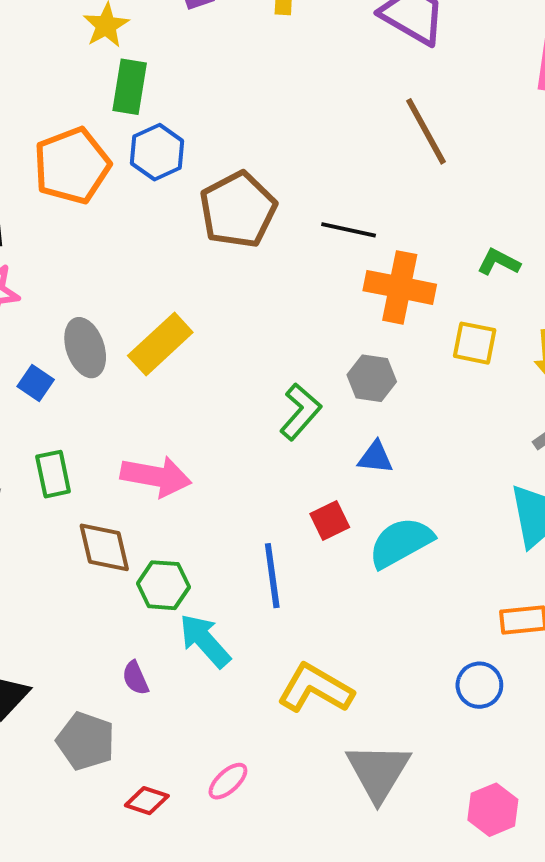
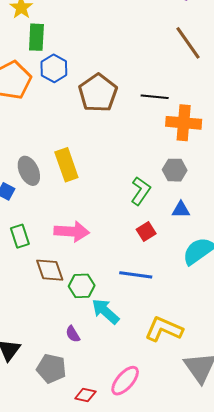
yellow rectangle: (160, 344) -> (66, 165), turned -60
red square: (330, 520) -> (146, 231), moved
blue line: (272, 576) -> (136, 275), turned -68
pink ellipse: (228, 781) -> (125, 381), size x1.5

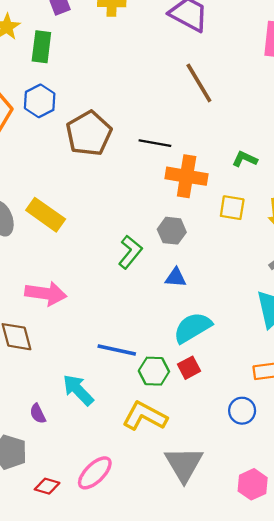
green rectangle: (36, 37) -> (41, 47), moved
yellow rectangle: (66, 165) -> (46, 215), turned -40
red square: (146, 231) -> (189, 368), moved
green hexagon: (82, 286) -> (154, 371), moved

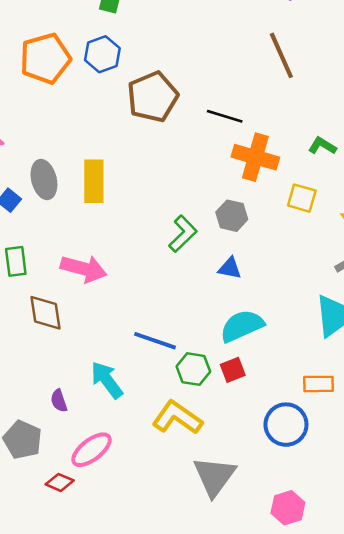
yellow rectangle: (46, 215) -> (94, 181), turned 48
blue circle: (242, 411) -> (286, 425), size x1.4
pink ellipse: (95, 473) -> (91, 450), moved

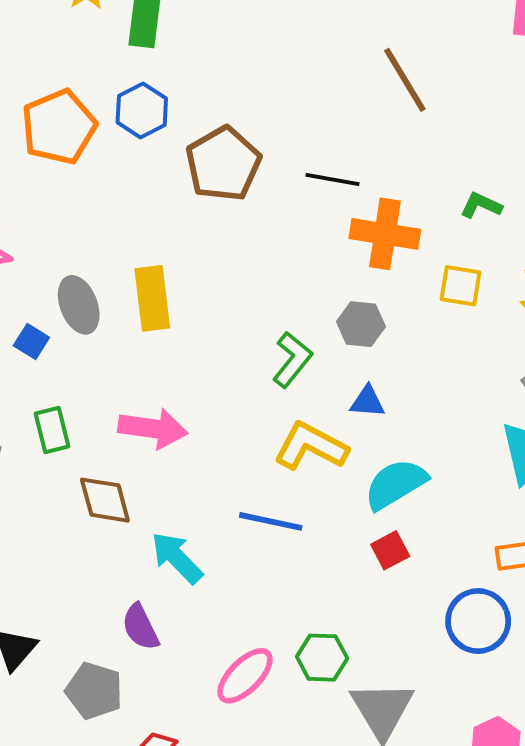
green hexagon: (193, 369) -> (322, 658), moved
cyan arrow: (107, 380) -> (177, 558), moved
purple semicircle: (59, 401) -> (140, 627), size x1.4
yellow L-shape: (177, 418) -> (311, 446), moved
pink ellipse: (91, 450) -> (245, 676), moved

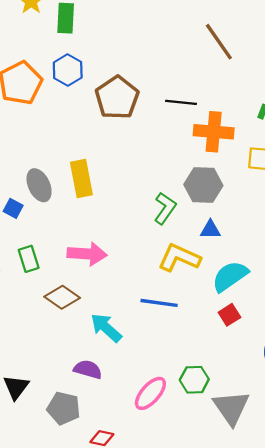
gray hexagon: (361, 324) -> (203, 185), size x1.4
brown diamond: (105, 500) -> (62, 297), turned -36
purple semicircle: (140, 627) -> (88, 369), turned 136

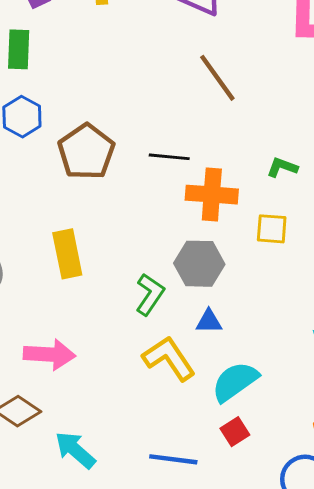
yellow rectangle: (81, 179) -> (67, 254), moved
yellow L-shape: (179, 258) -> (169, 358), turned 33
blue line: (159, 303) -> (173, 459), moved

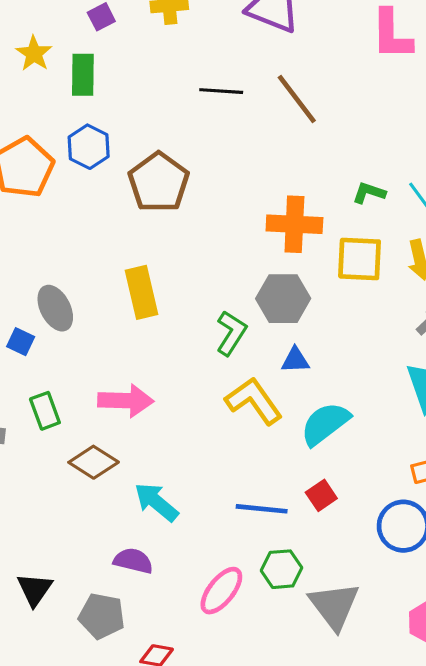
black line: (169, 157) -> (221, 91), moved
yellow square: (272, 229) -> (360, 259), size x1.4
red square: (235, 432) -> (321, 495), moved

